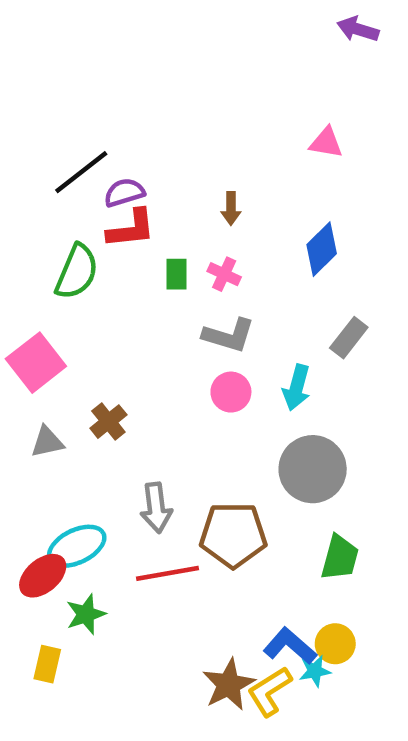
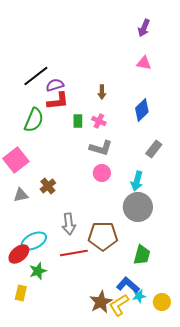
purple arrow: (358, 29) -> (144, 28), moved, turned -84
cyan arrow: (297, 388) -> (137, 181), moved
green trapezoid: (340, 558) -> (142, 255), moved
yellow circle: (335, 644) -> (162, 302), moved

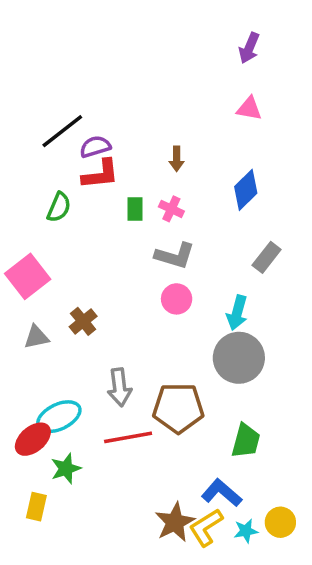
green semicircle: (34, 120) -> (59, 207), size x0.7
cyan star: (139, 296) -> (246, 531), moved

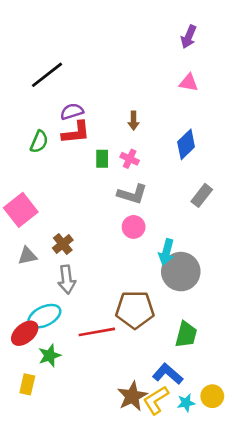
black line: (62, 131) -> (47, 75), moved
green semicircle: (59, 207) -> (39, 142), moved
cyan arrow: (237, 313) -> (166, 252), moved
gray arrow: (119, 387) -> (67, 279), moved

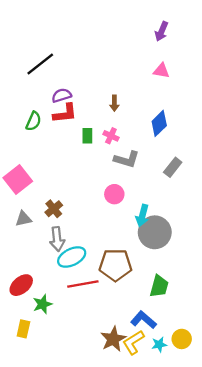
gray L-shape: (132, 194) -> (127, 159), moved
cyan ellipse: (44, 316) -> (72, 257), moved

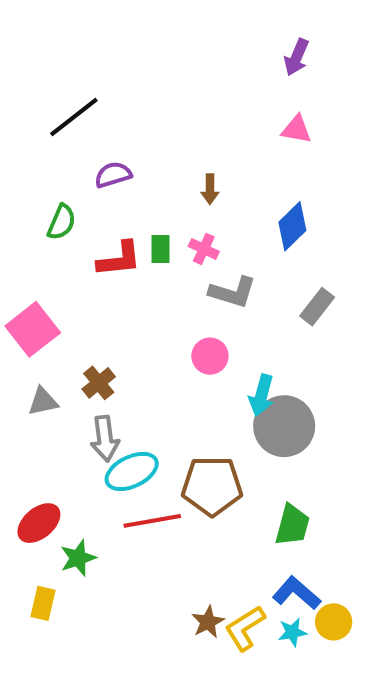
red L-shape: (65, 113) -> (119, 259), moved
blue L-shape: (144, 320) -> (297, 593), moved
brown star: (113, 339) -> (208, 622), size x0.7

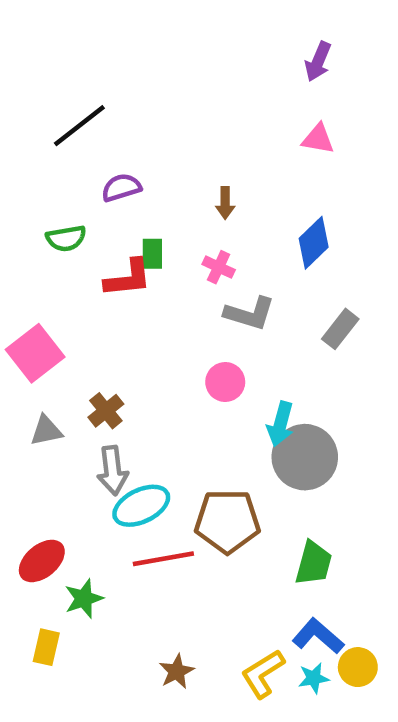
green semicircle: (62, 222) -> (66, 238), turned 57
green rectangle: (161, 249) -> (152, 254), moved
brown star: (208, 622) -> (177, 671), moved

